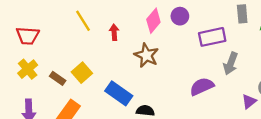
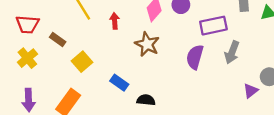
brown rectangle: (58, 78) -> (58, 40), moved
purple semicircle: (202, 86) -> (195, 57), moved, turned -50
blue rectangle: (119, 93) -> (119, 83), size x0.7

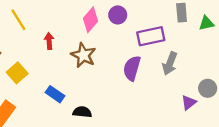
red arrow: (115, 21) -> (49, 41), moved

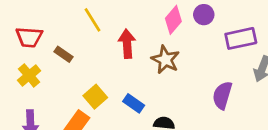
red arrow: (49, 41) -> (127, 44), size x1.5
purple semicircle: (132, 68) -> (222, 95), moved
yellow square: (17, 73) -> (95, 97), moved

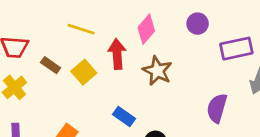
yellow line: (93, 20) -> (81, 29), turned -40
pink diamond: (173, 20) -> (146, 29), moved
yellow square: (95, 97) -> (84, 72), moved

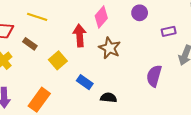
yellow line: (81, 29) -> (37, 17), moved
purple rectangle: (236, 49) -> (169, 31), size x0.6
yellow square: (84, 72) -> (58, 60), moved

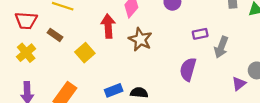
purple rectangle: (169, 31) -> (200, 34), moved
blue rectangle: (85, 82) -> (114, 90), moved, turned -56

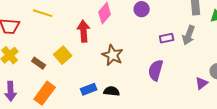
brown rectangle: (55, 35) -> (39, 63), moved
brown star: (140, 39) -> (113, 55), moved
gray arrow: (221, 47) -> (189, 35), moved

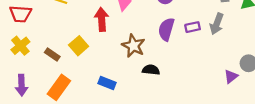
purple semicircle: (156, 70) -> (166, 29), moved
blue rectangle: (89, 89) -> (107, 83), turned 42
black semicircle: (112, 91) -> (151, 70), moved

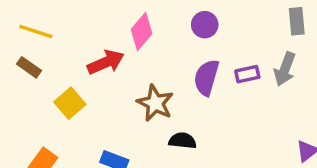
red arrow: (102, 19) -> (106, 62), turned 70
brown rectangle: (52, 54) -> (29, 67), moved

